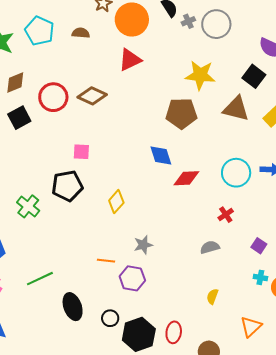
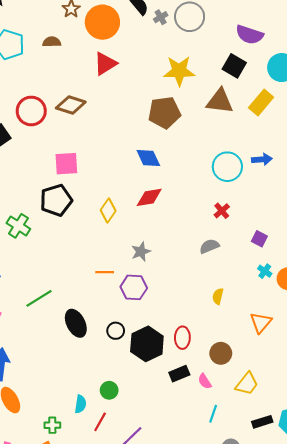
pink square: (81, 152) -> (66, 164), size x1.4
red diamond: (186, 178) -> (149, 197), moved
cyan cross: (260, 277) -> (265, 271), turned 32

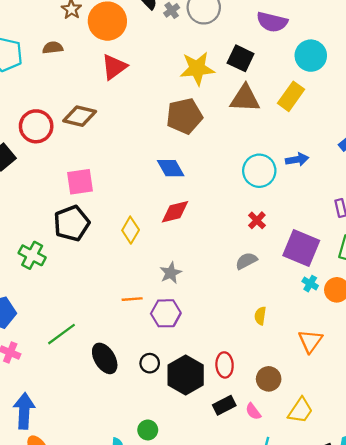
black square: (234, 66) -> (241, 58), moved
purple square: (259, 239) -> (301, 248), size x2.0

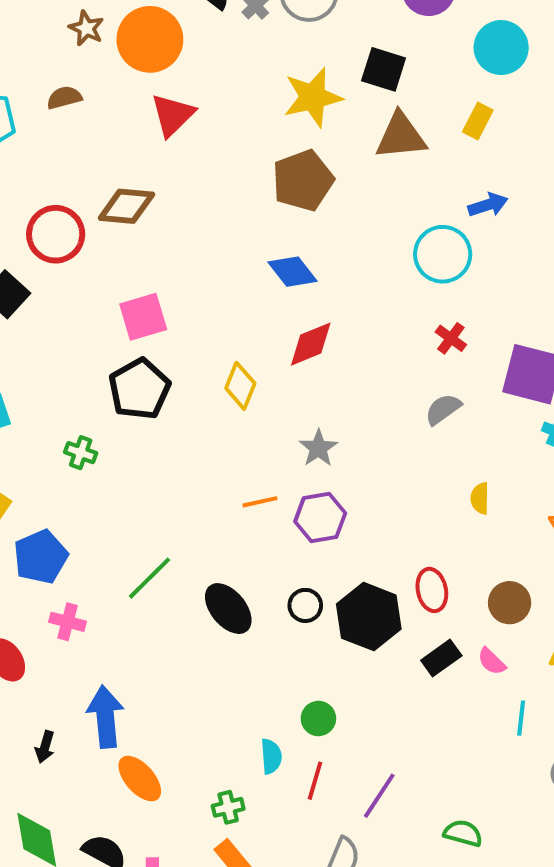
yellow rectangle: (291, 96) -> (478, 121), size x0.7
blue arrow: (297, 160) -> (488, 205), moved
green cross: (32, 255) -> (81, 453), size x0.7

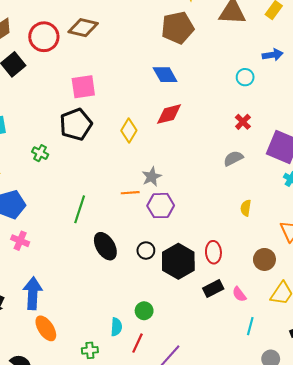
cyan circle: (443, 254) -> (245, 77), size x0.6
gray star: (318, 448) -> (152, 177), moved
green line: (150, 578) -> (80, 209), moved, turned -36
brown circle: (510, 603) -> (264, 259), moved

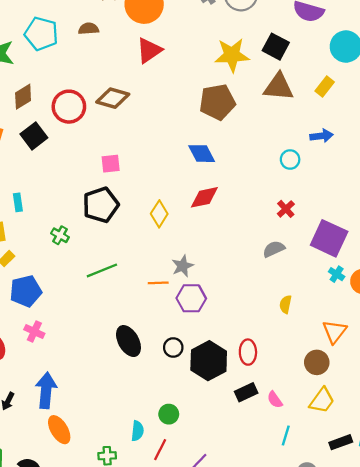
pink square: (83, 87) -> (111, 164), size x0.7
green line: (80, 209) -> (102, 270), moved, turned 48
brown circle: (264, 259) -> (317, 362), moved

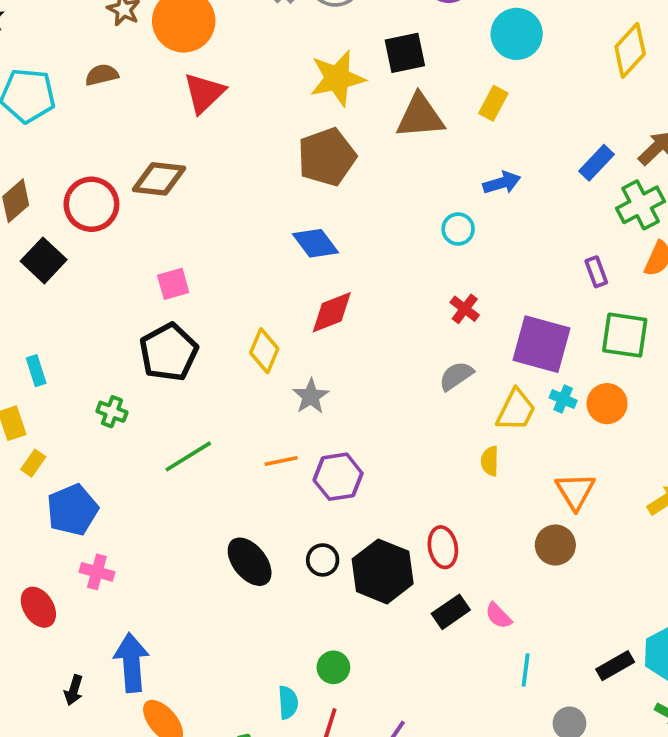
black square: (276, 47) -> (405, 53), turned -30
gray star: (183, 266) -> (311, 396), moved
yellow trapezoid: (322, 400) -> (516, 410), moved

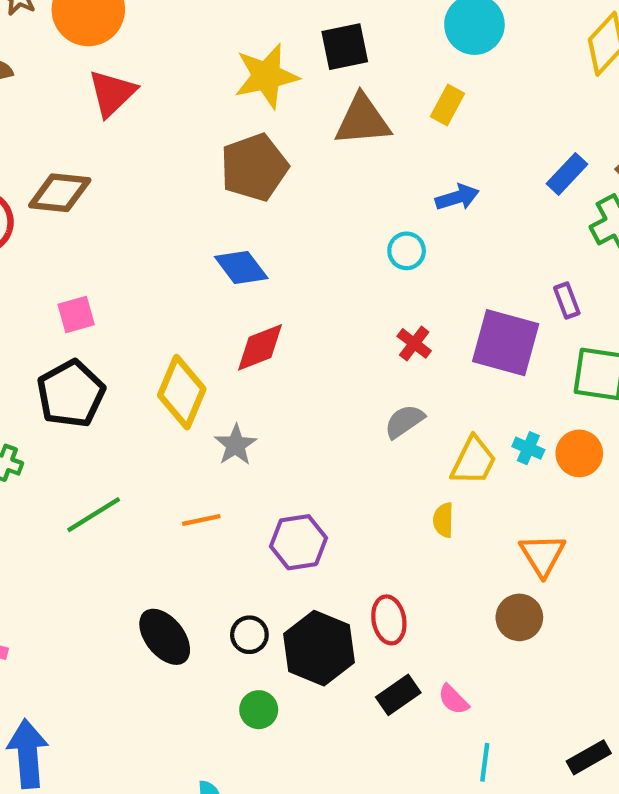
purple square: (542, 344) -> (506, 343), moved
yellow diamond: (264, 351) -> (182, 392), size x1.4
purple hexagon: (338, 477) -> (298, 542), moved
green circle: (333, 667) -> (259, 710), moved

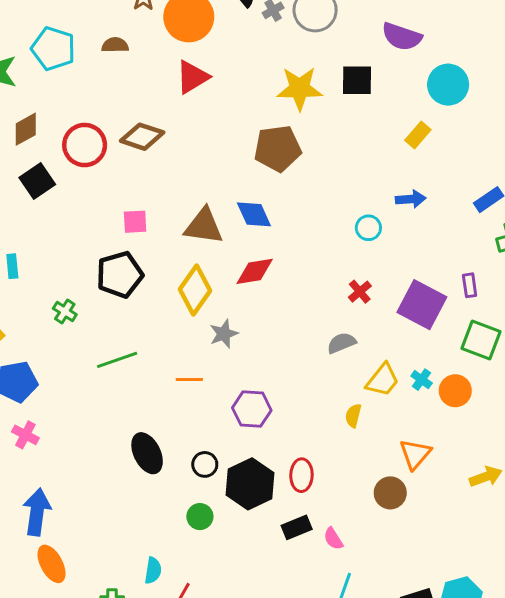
brown triangle: (363, 120) -> (204, 226), moved

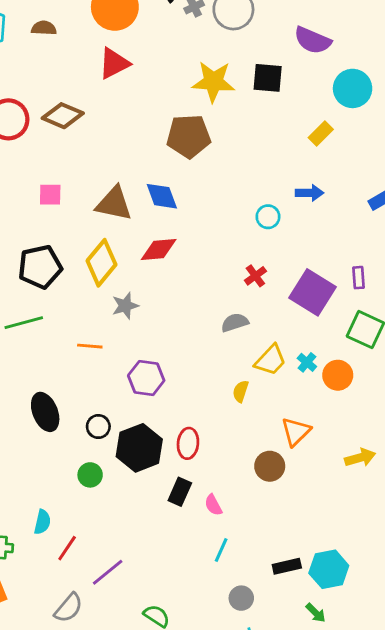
black pentagon: (120, 275) -> (40, 267), moved
black rectangle: (297, 527) -> (180, 492), turned -48

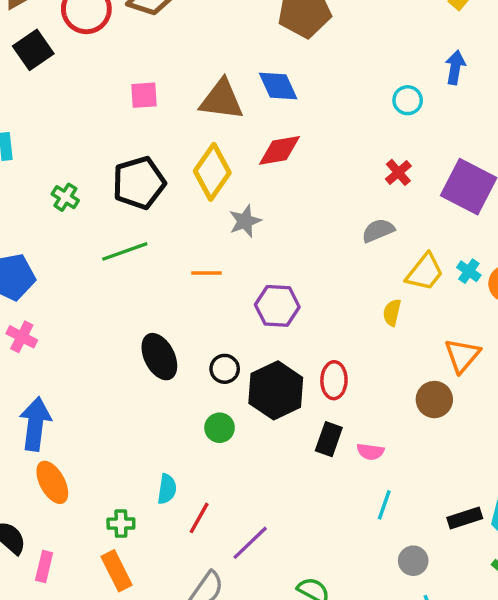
blue arrow: (310, 193) -> (455, 67), turned -76
pink semicircle: (213, 505) -> (370, 452), turned -50

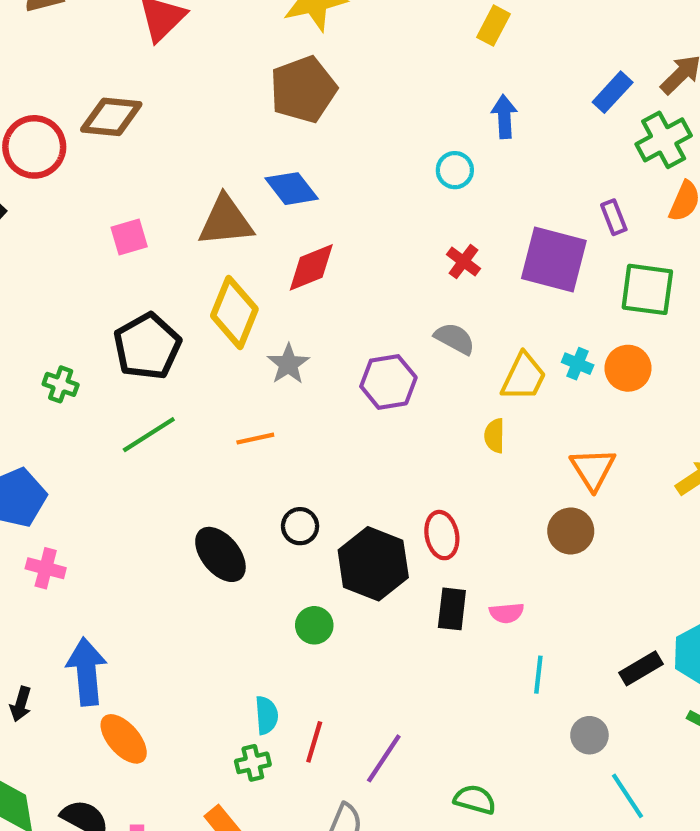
gray semicircle: (378, 230) -> (455, 339), turned 64
purple hexagon: (277, 306) -> (388, 382), moved
black circle: (225, 369) -> (300, 526), moved
green cross: (121, 524) -> (253, 763), moved

